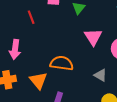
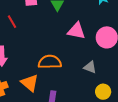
pink triangle: (93, 37) -> (76, 31), turned -36

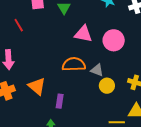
orange semicircle: (50, 62) -> (74, 64), moved
yellow circle: (103, 92) -> (107, 86), moved

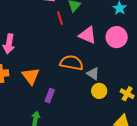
red line: (19, 25) -> (60, 18), moved
pink circle: (114, 40) -> (117, 37), moved

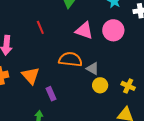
red line: (60, 18) -> (40, 27), moved
purple rectangle: (50, 96) -> (51, 94), turned -40

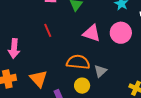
gray triangle: (93, 69) -> (100, 71), turned 48
yellow circle: (100, 85) -> (82, 86), moved

